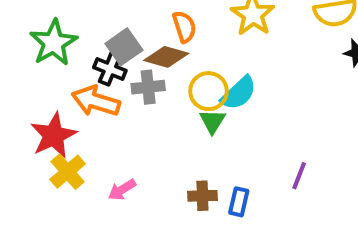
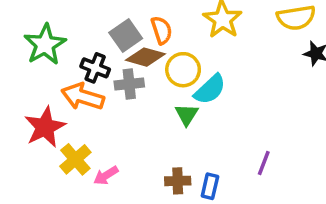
gray square: (124, 47) -> (126, 36), moved
yellow circle: (208, 91) -> (183, 70), moved
yellow cross: (68, 172) -> (75, 159), moved

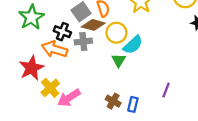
pink arrow: (106, 175) -> (69, 98), size x1.5
brown cross: (178, 181) -> (113, 101), turned 32

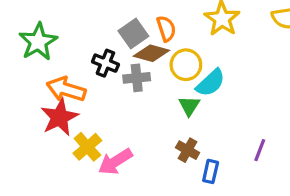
green star: (31, 17) -> (38, 42), moved
orange arrow: (55, 49) -> (66, 89), moved
brown cross: (113, 101) -> (188, 150), moved

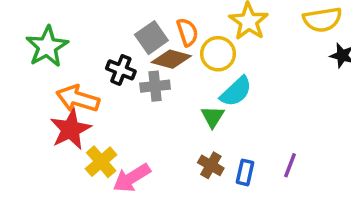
yellow circle: (186, 65) -> (218, 54), moved
blue rectangle: (211, 171) -> (245, 172), moved

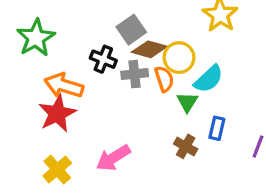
orange semicircle: (187, 32) -> (164, 79), moved
yellow circle: (218, 54) -> (179, 58), moved
yellow cross: (101, 162) -> (57, 169), moved
blue rectangle: (245, 172) -> (217, 128), moved

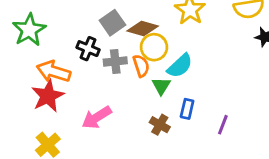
brown diamond: (149, 49) -> (143, 28), moved
pink arrow: (113, 158) -> (97, 117), moved

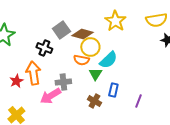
gray cross: (115, 61) -> (63, 82), moved
orange semicircle: (141, 66) -> (81, 60), turned 119
orange arrow: (54, 72) -> (33, 73), moved, turned 65
red star: (48, 96) -> (16, 81), size x0.6

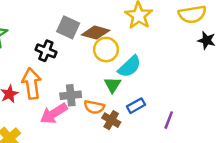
gray square: (61, 30) -> (68, 27), turned -30
orange semicircle: (81, 60) -> (94, 107), moved
blue rectangle: (113, 90) -> (136, 106), turned 48

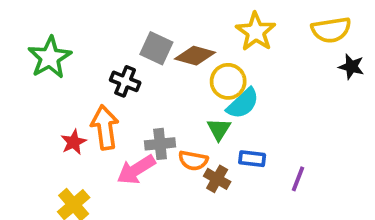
yellow circle: (106, 50) -> (228, 81), moved
blue rectangle: (136, 106) -> (252, 159), turned 36

